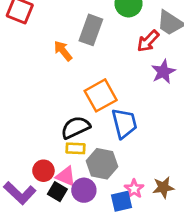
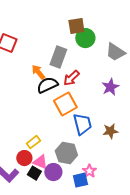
red arrow: (148, 41) -> (71, 78), moved
black semicircle: (76, 127) -> (47, 85), moved
yellow rectangle: (76, 148) -> (33, 142), moved, turned -40
brown star: (163, 187) -> (110, 131), moved

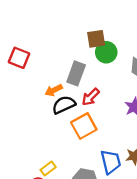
orange arrow: (38, 72) -> (54, 90), turned -77
blue trapezoid: (82, 124) -> (111, 162), moved

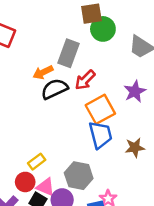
orange square: (84, 126) -> (100, 109), moved
blue trapezoid: (111, 162) -> (100, 135), moved

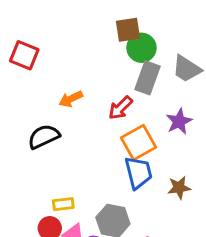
gray rectangle: (69, 53) -> (148, 78), moved
black semicircle: (54, 89) -> (44, 136), moved
yellow rectangle: (37, 162) -> (63, 204), turned 30

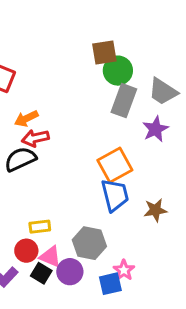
orange arrow: (71, 99) -> (26, 119), moved
red arrow: (120, 108) -> (35, 138), moved, turned 32
purple star: (179, 121) -> (155, 129), moved

